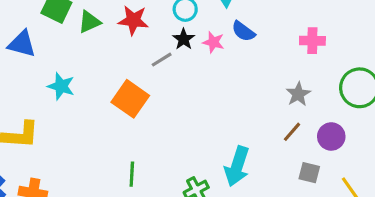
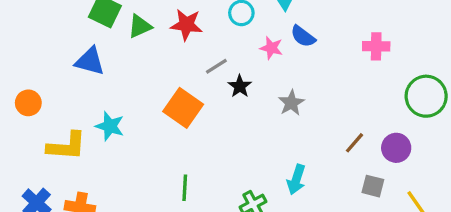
black star: (184, 39) -> (240, 86), moved
blue triangle: (22, 44) -> (90, 61), moved
cyan star: (61, 86) -> (110, 126), moved
gray star: (298, 94) -> (291, 103), moved
cyan arrow: (237, 166) -> (296, 179), size x0.7

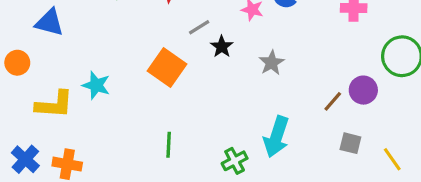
blue triangle: (90, 61) -> (49, 22), moved
purple circle: (396, 148) -> (363, 90), moved
cyan arrow: (296, 179) -> (276, 137), size x1.4

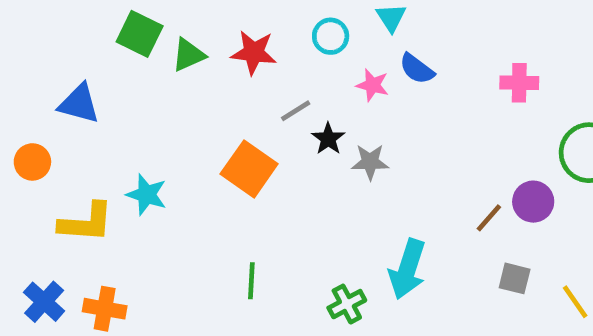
gray star: (272, 63) -> (370, 162), moved, turned 30

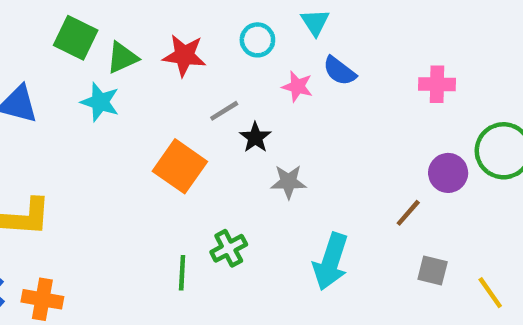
gray star: (370, 162) -> (289, 182), moved
cyan star: (147, 195) -> (100, 102), moved
purple circle: (533, 202) -> (448, 173), moved
green cross: (347, 304) -> (229, 248), moved

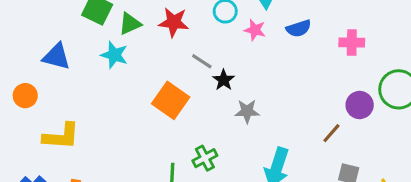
blue semicircle: (339, 71) -> (299, 28), moved, turned -55
pink star: (297, 86) -> (255, 30), moved
gray line: (224, 111) -> (202, 61), turned 65

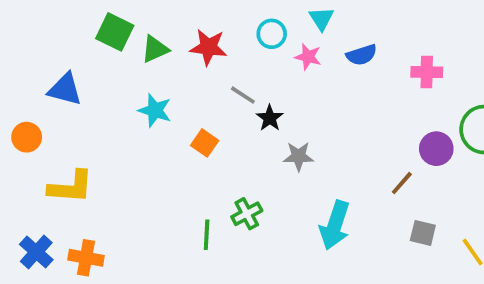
cyan star: (114, 55) -> (155, 110), moved
orange square: (171, 100) -> (205, 143), size x0.6

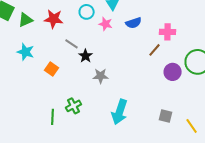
brown line: (402, 183) -> (155, 50), moved

